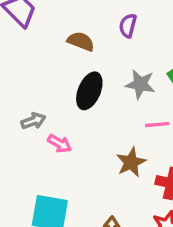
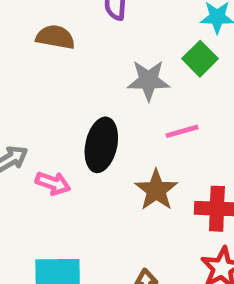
black ellipse: (89, 91) -> (101, 145), moved

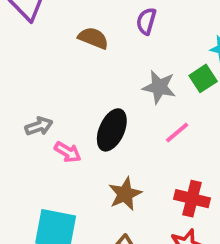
pink line: (182, 131) -> (177, 132), turned -36
brown star: (156, 190) -> (125, 194), moved

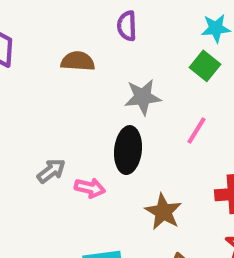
gray star: (159, 87) -> (143, 97), moved

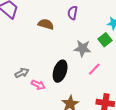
gray star: (143, 97) -> (82, 48), moved

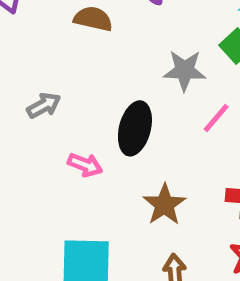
gray arrow: (22, 73) -> (44, 105), moved

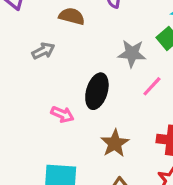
gray arrow: (44, 105) -> (43, 51), moved

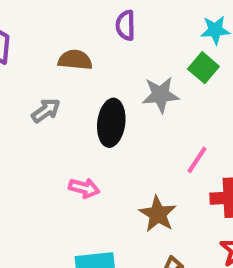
pink line: (152, 86) -> (197, 160), moved
black ellipse: (97, 91) -> (111, 123), moved

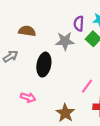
purple semicircle: (126, 25) -> (79, 24), moved
gray star: (160, 95) -> (65, 41), moved

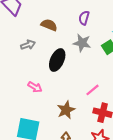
purple semicircle: (79, 24) -> (84, 18), moved

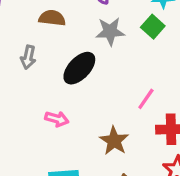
gray arrow: (28, 45) -> (28, 57), turned 136
black ellipse: (57, 60) -> (79, 68), turned 35

